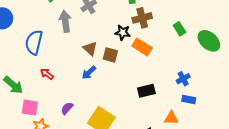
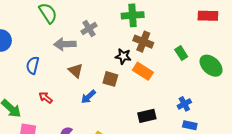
brown cross: (142, 18) -> (143, 42), turned 36
gray arrow: (65, 21) -> (65, 44), turned -85
blue semicircle: (34, 42) -> (33, 65), size x0.7
brown triangle: (90, 49) -> (76, 71), moved

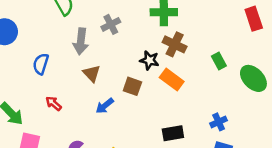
red rectangle: (208, 16) -> (254, 19), turned 66
gray arrow: (65, 44) -> (81, 41), turned -85

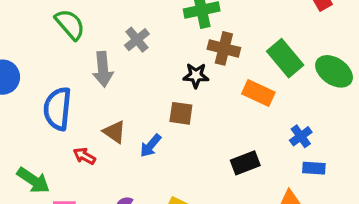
green rectangle: (219, 61) -> (285, 58), size x1.6
blue semicircle: (41, 64) -> (58, 109), size x1.5
brown triangle: (92, 73) -> (114, 132), moved
orange rectangle: (172, 80) -> (258, 93), moved

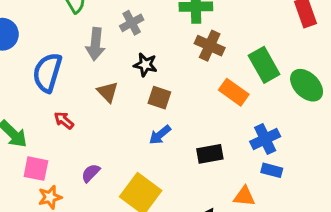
black star: (196, 75) -> (145, 65), moved
brown triangle: (114, 132) -> (108, 92), moved
blue cross: (301, 136) -> (265, 139), size x1.4
blue arrow: (151, 146) -> (160, 135), moved

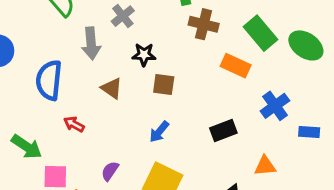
blue arrow: (160, 135) -> (159, 132), moved
blue rectangle: (272, 170) -> (309, 132), moved

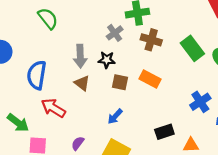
gray cross: (123, 16) -> (115, 33), moved
gray arrow: (91, 44) -> (80, 56), moved
orange rectangle: (236, 66) -> (150, 79), moved
red arrow: (74, 124) -> (53, 108), size x1.6
black rectangle: (223, 131) -> (164, 132), moved

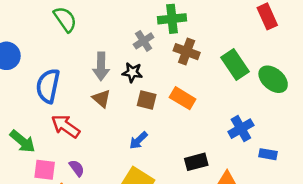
purple semicircle: (78, 143) -> (77, 168), moved, turned 104

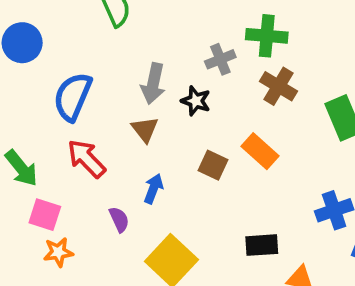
brown square: (147, 100) -> (213, 165), moved
blue arrow: (138, 140) -> (153, 189), moved, turned 144
purple semicircle: (77, 168) -> (119, 219), moved

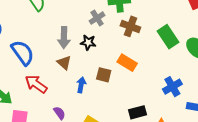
blue semicircle: (73, 97) -> (23, 53), turned 132
blue arrow: (153, 189) -> (81, 85), moved

